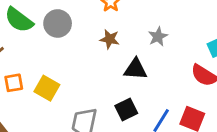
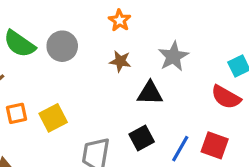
gray star: (158, 37) -> (173, 56), size x1.4
yellow square: (47, 88) -> (53, 118), turned 35

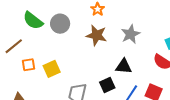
brown star: (120, 61) -> (97, 35), size x1.5
black triangle: (150, 93) -> (124, 66), moved

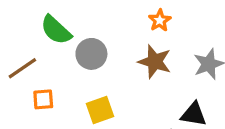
gray circle: (60, 24) -> (91, 54), moved
yellow square: (52, 69) -> (100, 110), moved

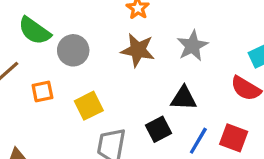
orange square: (43, 99) -> (42, 92), moved

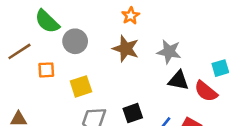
gray star: (192, 46) -> (169, 52), turned 30
black triangle: (184, 98) -> (178, 80), moved

